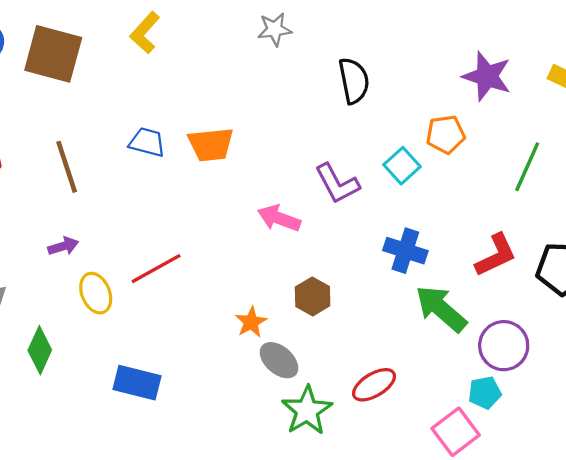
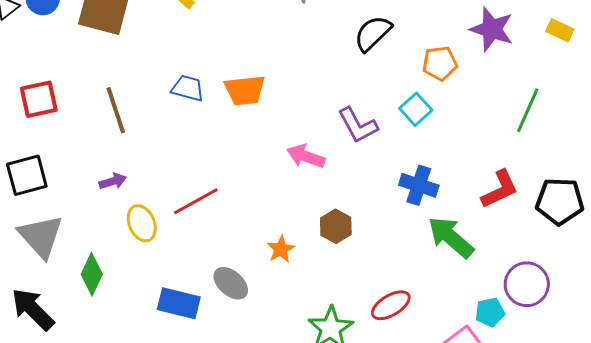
black semicircle: (354, 81) -> (373, 33), turned -123
orange pentagon: (446, 134) -> (440, 63), moved
purple circle: (504, 346) -> (527, 284), moved
gray ellipse: (279, 360) -> (231, 283), moved

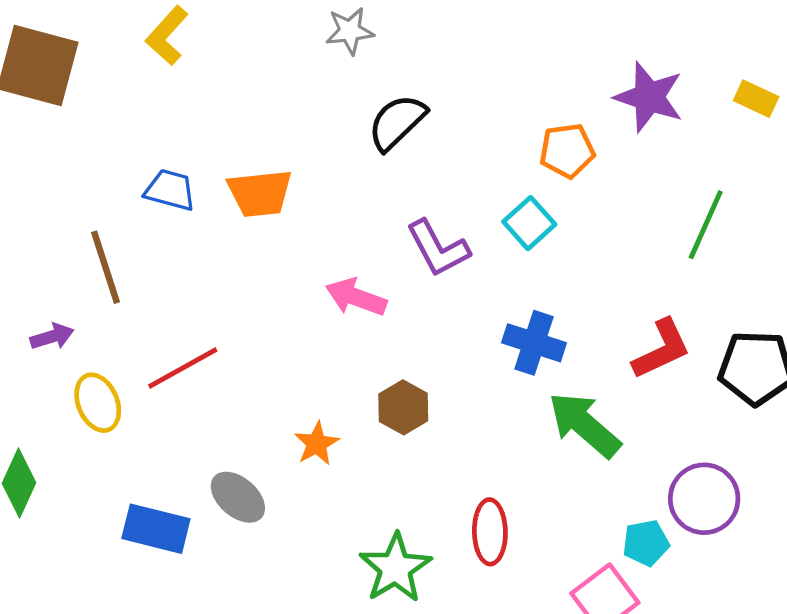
black semicircle: (373, 33) -> (397, 122), moved
brown line: (116, 110) -> (106, 267), moved
red ellipse: (391, 305) -> (490, 532), turned -60

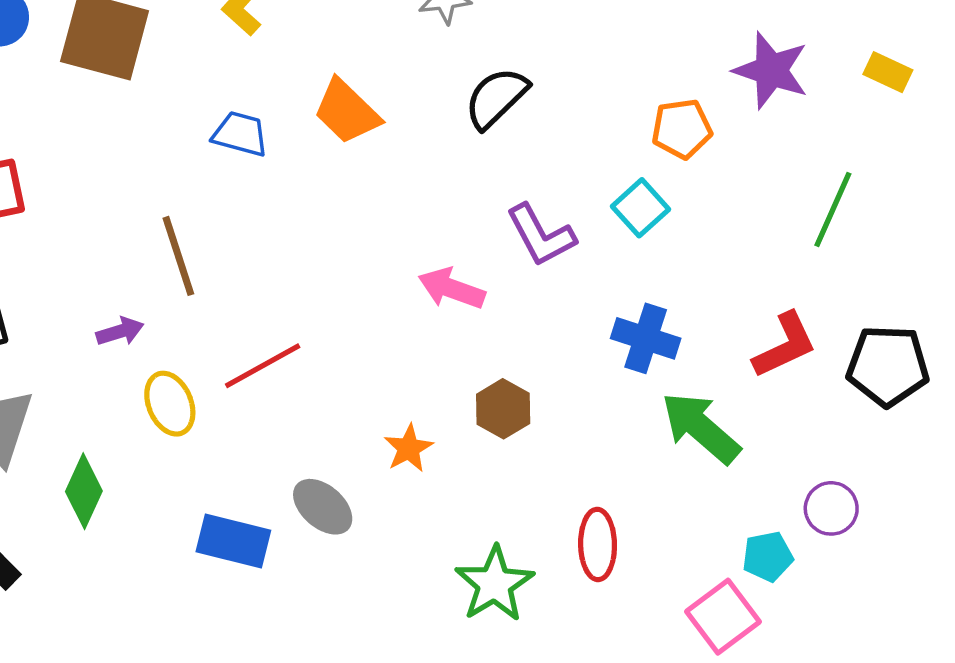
blue trapezoid: (170, 190) -> (240, 134), moved
orange trapezoid: (260, 193) -> (347, 112), moved, turned 50
purple circle: (704, 499) -> (831, 508), size x0.7

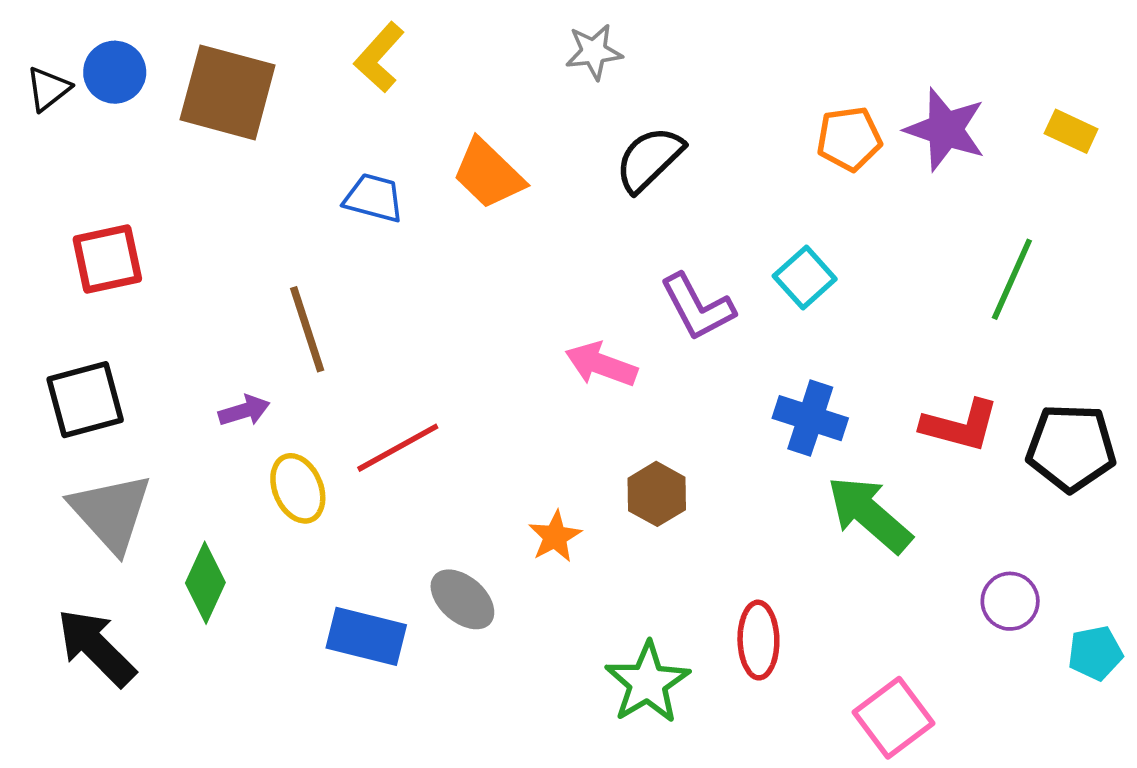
orange pentagon: (682, 129) -> (849, 139), moved
red L-shape: (785, 345) -> (960, 425), turned 40
cyan pentagon: (768, 557) -> (1095, 653), moved

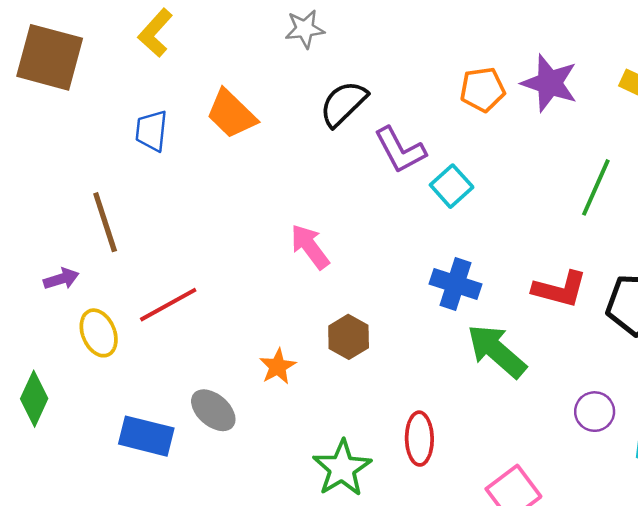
blue trapezoid: (374, 198) -> (151, 131), turned -99
purple L-shape: (697, 307) -> (400, 150), moved
pink arrow: (601, 364) -> (310, 247), turned 33

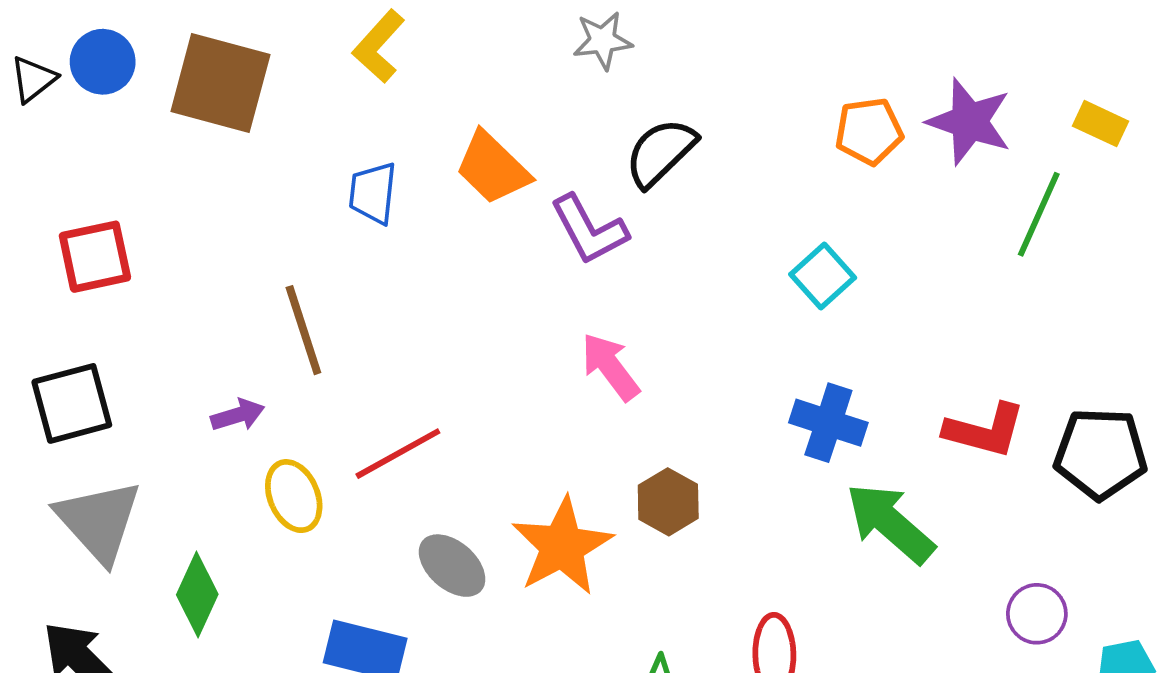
purple L-shape: (400, 150) -> (589, 230), moved
green line: (596, 187) -> (1039, 214), moved
orange star: (278, 366) -> (562, 546), size x1.8
gray ellipse: (213, 410) -> (452, 566), moved

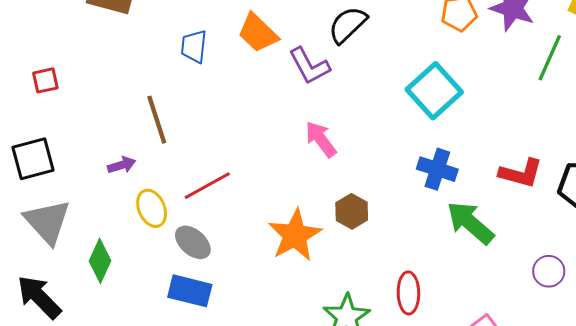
red square: (95, 257) -> (45, 80), size x0.7
cyan square: (823, 276) -> (434, 91), size x1.6
gray ellipse: (452, 566) -> (193, 242), moved

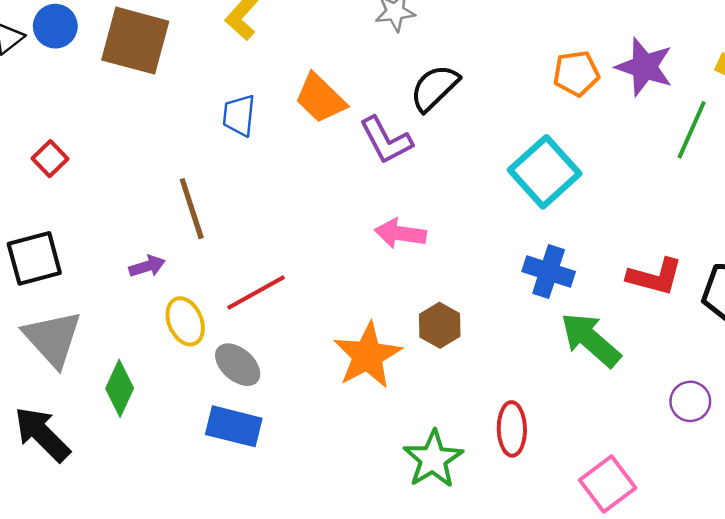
red square: (45, 80) -> (50, 159), turned -32
pink arrow: (321, 139) -> (400, 233), turned -45

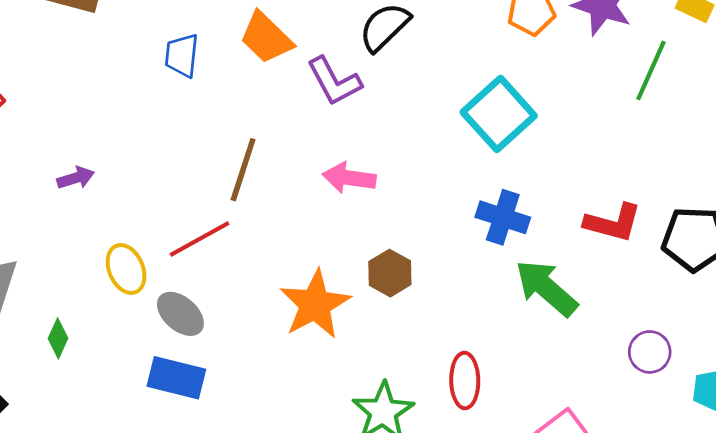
brown line: (192, 209) -> (243, 170), moved, turned 36
purple arrow: (147, 266) -> (76, 178), moved
green diamond: (120, 388) -> (58, 338), size x0.7

